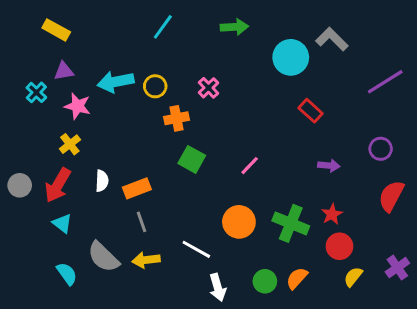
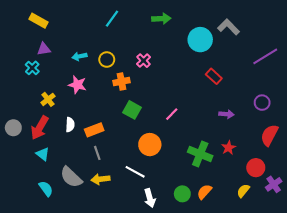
cyan arrow: (116, 82) -> (79, 56), size x0.6
cyan cross: (36, 92) -> (32, 68), moved
pink star: (78, 106) -> (77, 85), moved
orange circle: (239, 222) -> (150, 145), moved
red circle: (339, 246) -> (256, 168), moved

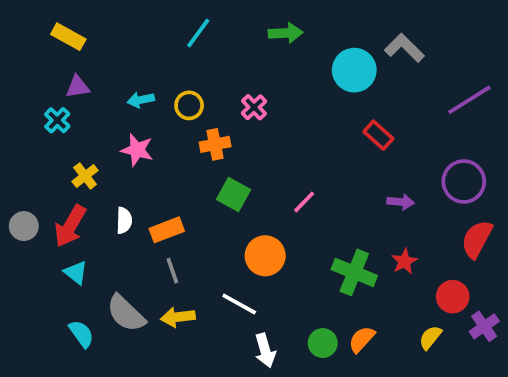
purple circle: (262, 103) -> (464, 182), size x1.5

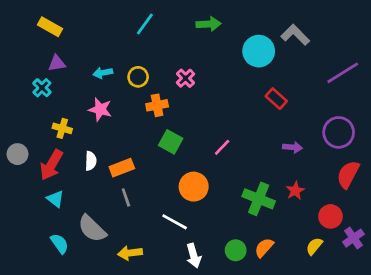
yellow cross: (85, 176) -> (62, 128), turned -36
gray circle: (24, 226) -> (17, 154), moved
yellow arrow: (178, 317) -> (130, 253), moved

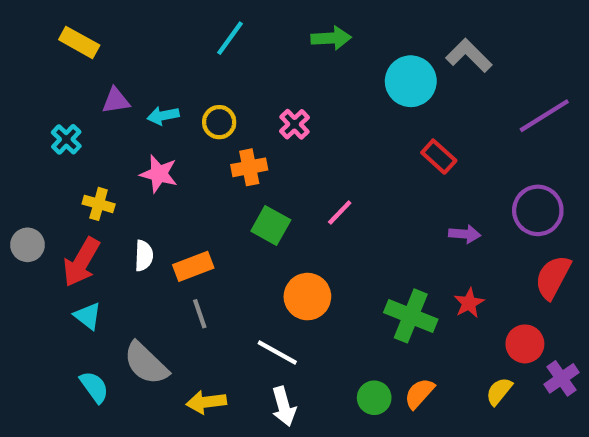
purple triangle: (57, 63) -> (116, 101), moved
pink line: (222, 147) -> (340, 213), moved
white arrow: (194, 256) -> (284, 406), moved

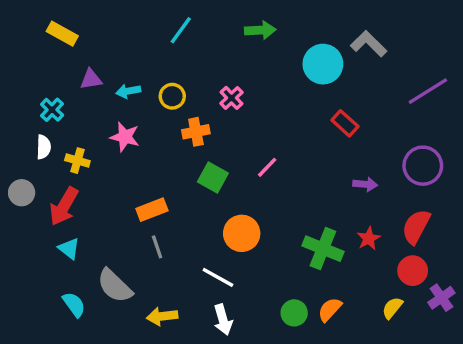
white semicircle: (144, 256) -> (44, 147), moved
red semicircle: (553, 277) -> (416, 227), moved

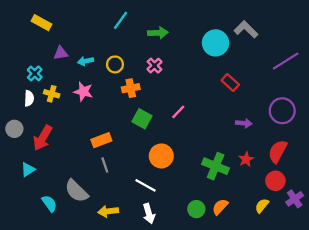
green arrow: (260, 30) -> (158, 33), moved
yellow cross: (77, 161) -> (52, 94), moved
cyan triangle: (69, 249) -> (28, 170), moved, turned 49

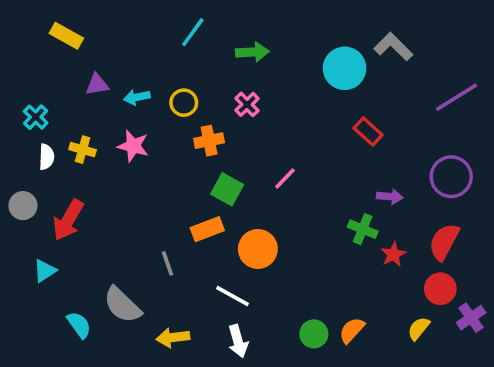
cyan cross: (35, 73) -> (36, 117), moved
orange rectangle: (101, 140) -> (207, 229), moved
green cross: (216, 166) -> (363, 229), moved, size x0.7

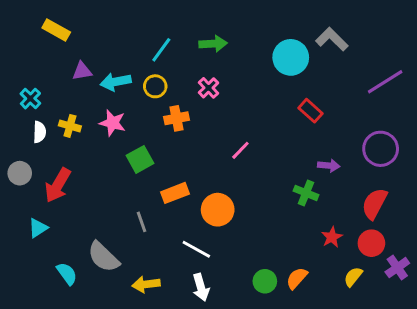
cyan line: (193, 32) -> (161, 50), moved
cyan arrow: (137, 97) -> (116, 82), size x1.4
green square: (227, 189) -> (140, 159), moved, turned 32
red star: (393, 254) -> (332, 237), moved

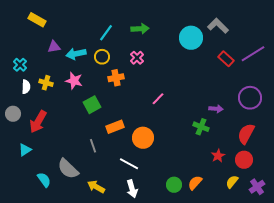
red rectangle: (311, 111) -> (226, 59), moved
purple cross: (397, 268) -> (257, 187), moved
yellow arrow: (146, 284) -> (96, 187), turned 36

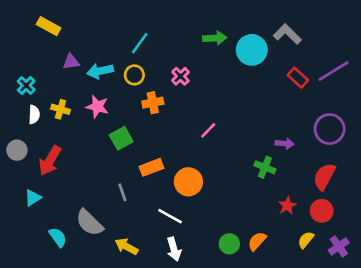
green arrow: (140, 29) -> (215, 38), moved

